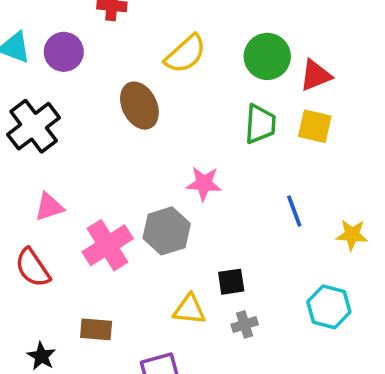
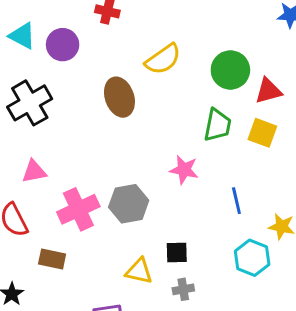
pink star: (204, 183) -> (184, 170), moved
cyan hexagon: (329, 307) -> (252, 258), moved
brown rectangle: (96, 329) -> (52, 259), moved

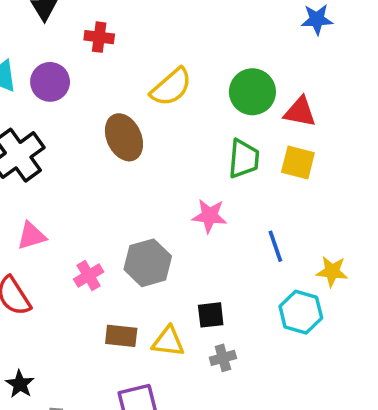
red triangle: (268, 91) -> (300, 112), turned 32
pink cross: (78, 209) -> (89, 276), size x0.6
brown rectangle: (52, 259) -> (121, 336), moved

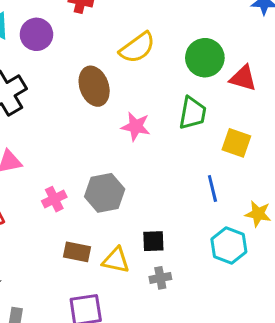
yellow square: (298, 163) -> (236, 143), moved
pink star: (209, 216) -> (136, 126), moved

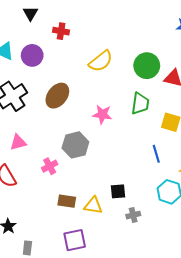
brown ellipse: (94, 86) -> (57, 96), moved, turned 60
gray hexagon: (105, 193) -> (75, 145), moved
gray cross: (160, 278) -> (133, 215), moved

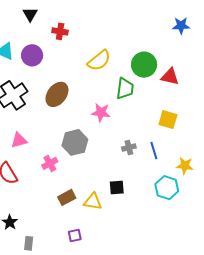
green trapezoid: (140, 103) -> (125, 89), moved
brown rectangle: (67, 201) -> (67, 197), turned -36
gray cross: (133, 215) -> (129, 148), moved
purple square: (75, 240) -> (75, 235), size x0.6

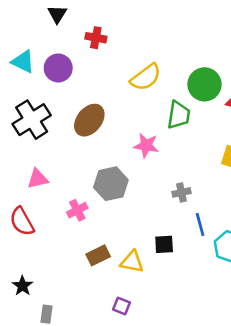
blue line: (154, 151) -> (200, 225), moved
purple square: (75, 235) -> (121, 306), moved, turned 32

